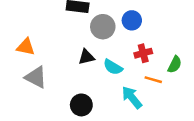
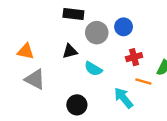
black triangle: (86, 57) -> (70, 51), moved
cyan semicircle: (113, 67) -> (93, 69), moved

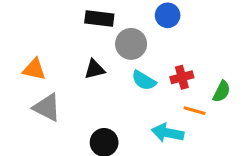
blue circle: (124, 27) -> (168, 15), moved
cyan semicircle: (93, 69) -> (144, 80), moved
cyan arrow: (124, 98) -> (168, 133), turned -40

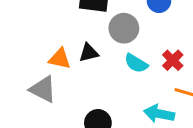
orange triangle: (34, 69) -> (60, 59), moved
red cross: (182, 77) -> (173, 60), turned -30

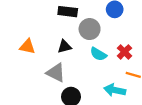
orange triangle: (60, 59) -> (27, 46), moved
gray triangle: (43, 89) -> (56, 73), moved

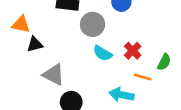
orange triangle: (27, 46) -> (21, 24), moved
black triangle: (64, 46) -> (35, 44), moved

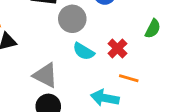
green semicircle: (164, 62) -> (153, 29), moved
gray triangle: (54, 75) -> (45, 75), moved

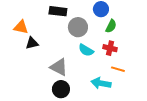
green semicircle: (153, 29) -> (111, 26), moved
red cross: (117, 48) -> (110, 48), turned -32

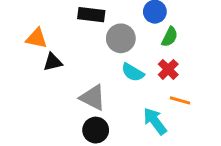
red cross: (110, 48) -> (168, 69), turned 32
cyan arrow: (101, 83) -> (155, 121), turned 42

